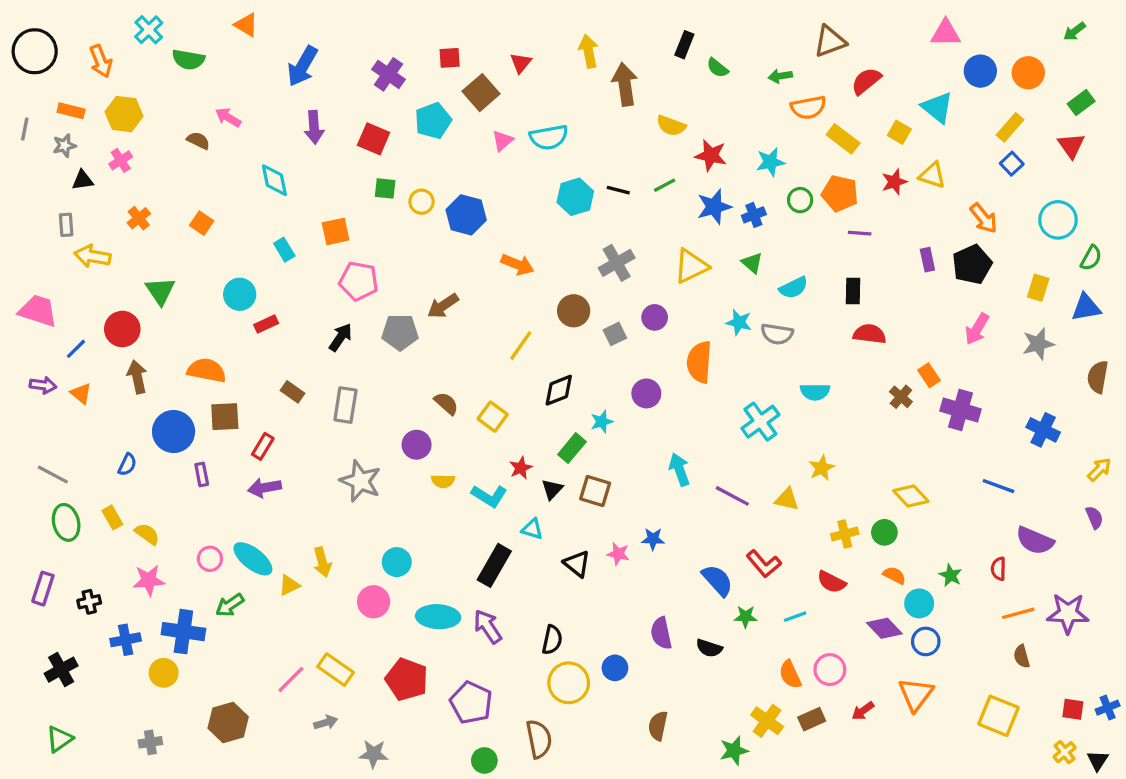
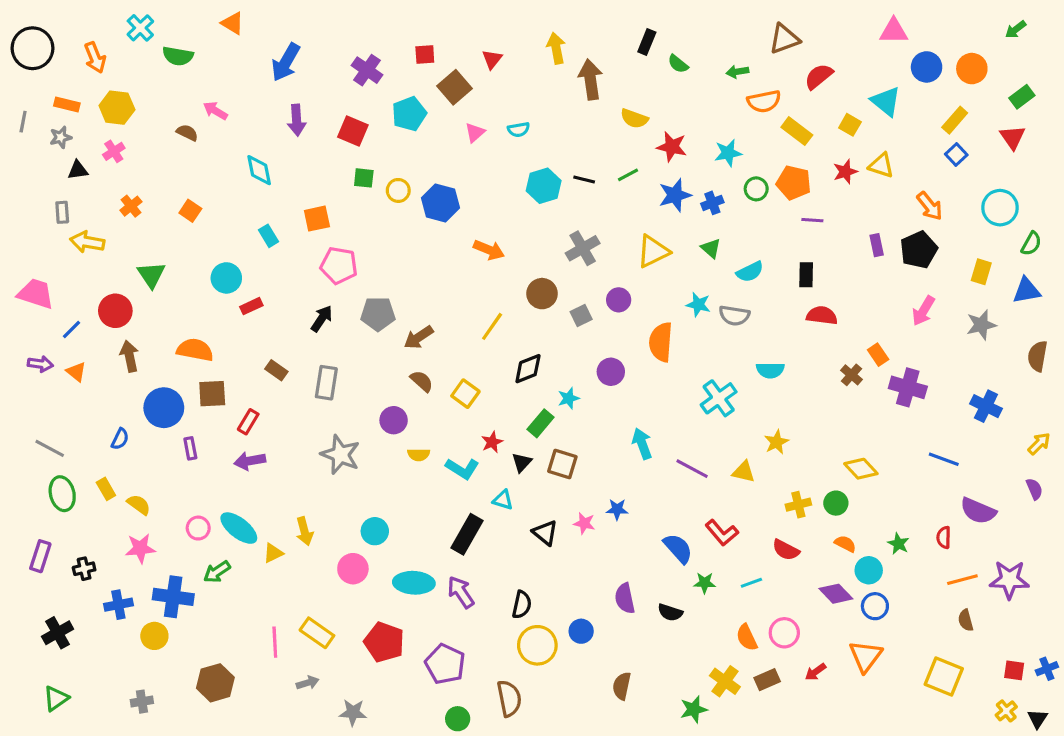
cyan semicircle: (549, 137) -> (519, 129), size x0.6
brown arrow: (443, 306) -> (419, 337), moved
pink line: (291, 679) -> (275, 642), turned -48

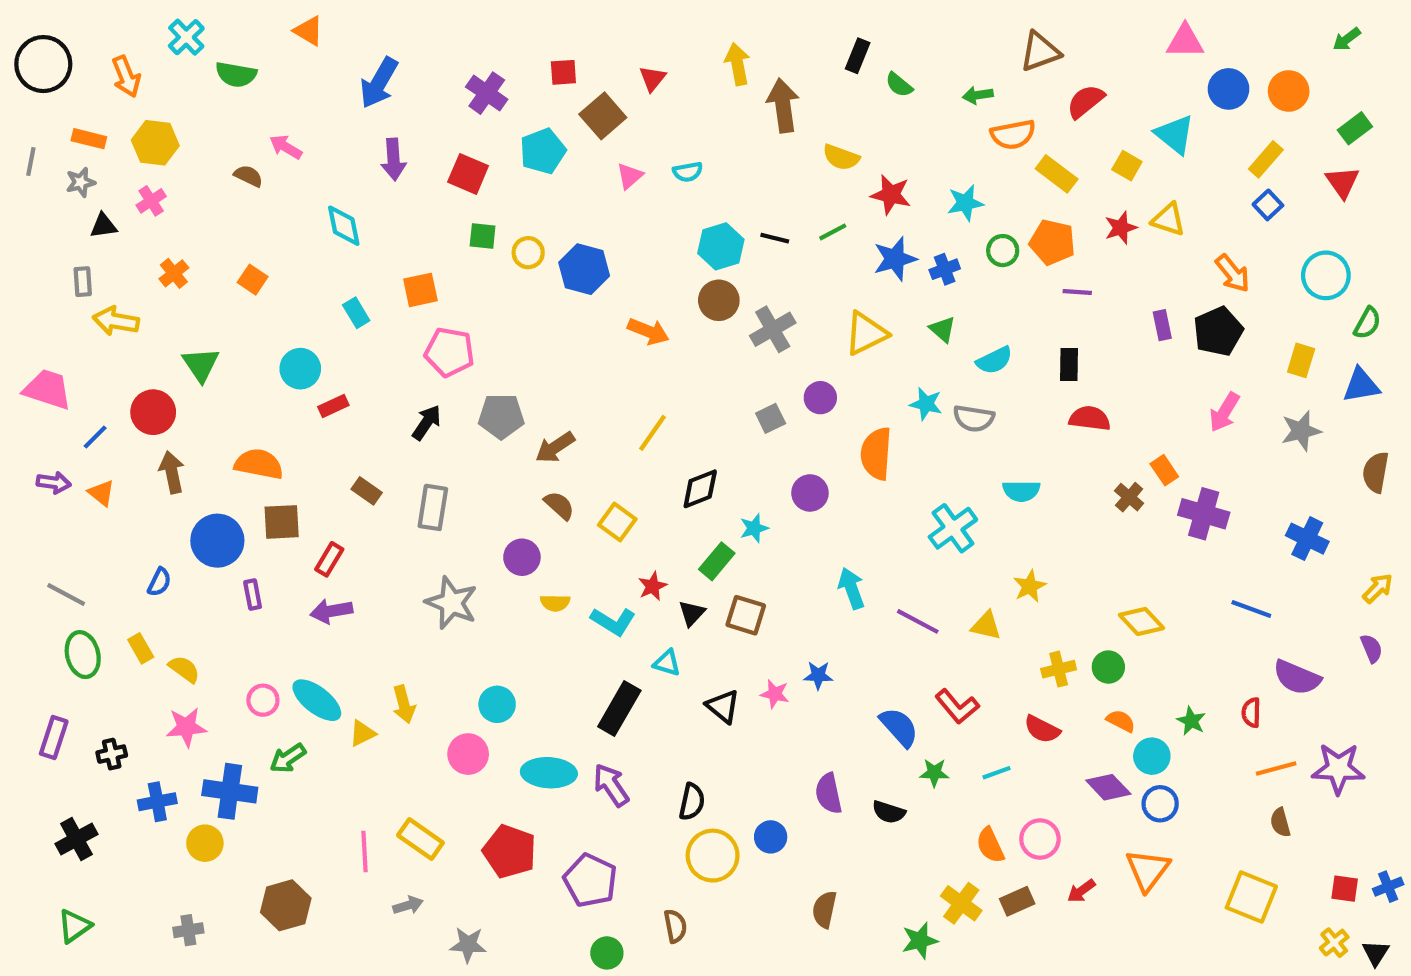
brown circle: (542, 294) -> (719, 300), moved
brown semicircle: (509, 698) -> (675, 926), size x0.7

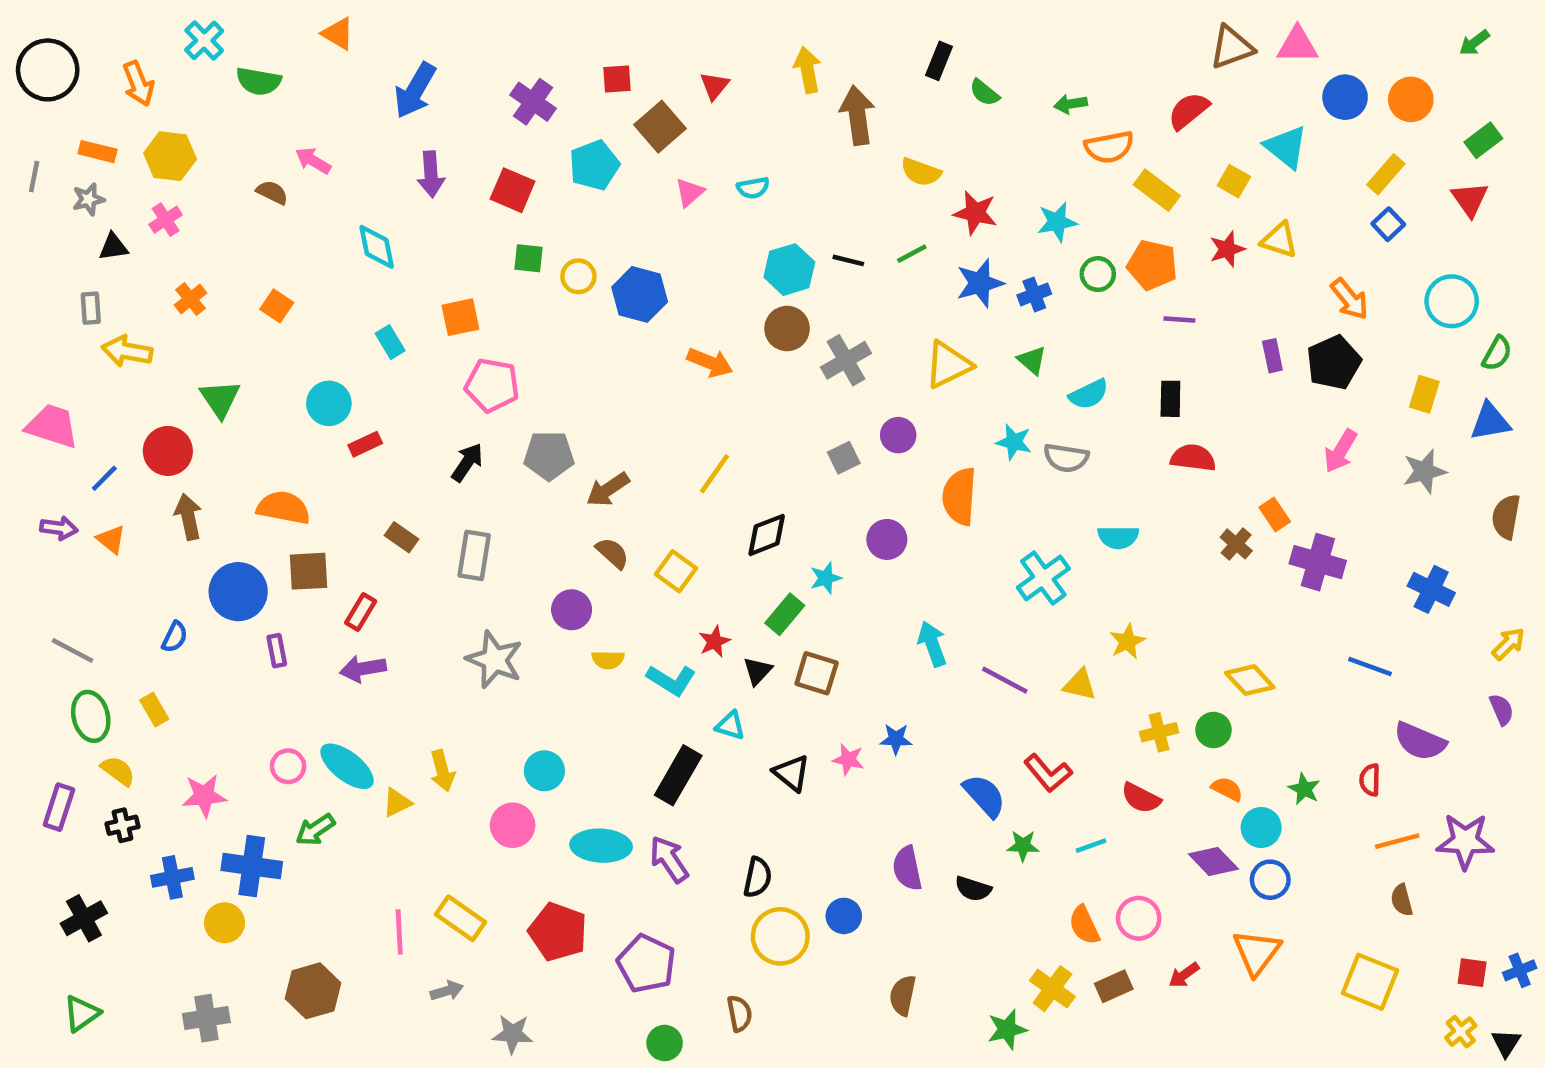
brown triangle: (1040, 52) -> (1232, 47), moved
yellow semicircle: (184, 669) -> (118, 771), moved
gray cross: (188, 930) -> (206, 1018), size x1.4

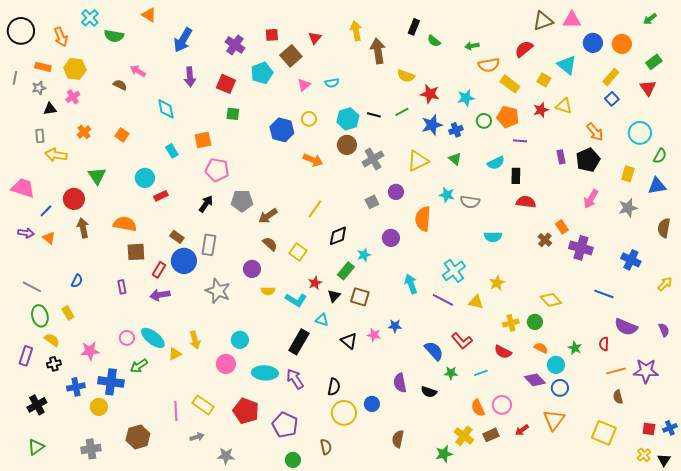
yellow circle: (578, 276) -> (309, 119), moved
cyan semicircle: (1089, 394) -> (496, 163), moved
cyan cross: (1043, 578) -> (454, 271), moved
blue circle: (238, 592) -> (184, 261), moved
purple semicircle: (1502, 710) -> (664, 330), moved

